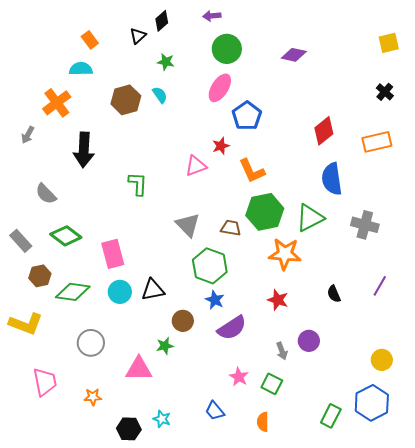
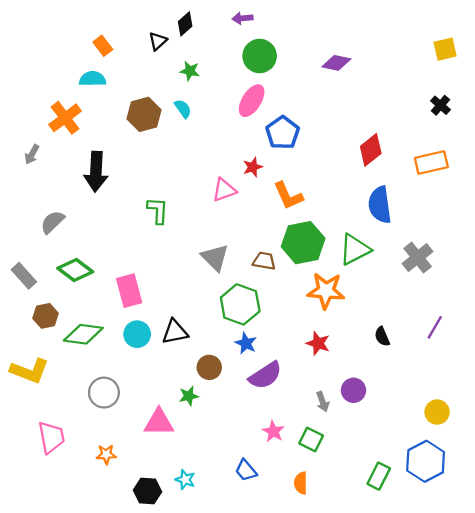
gray semicircle: (46, 194) -> (52, 222), turned 90
gray cross: (365, 225) -> (418, 257), turned 36

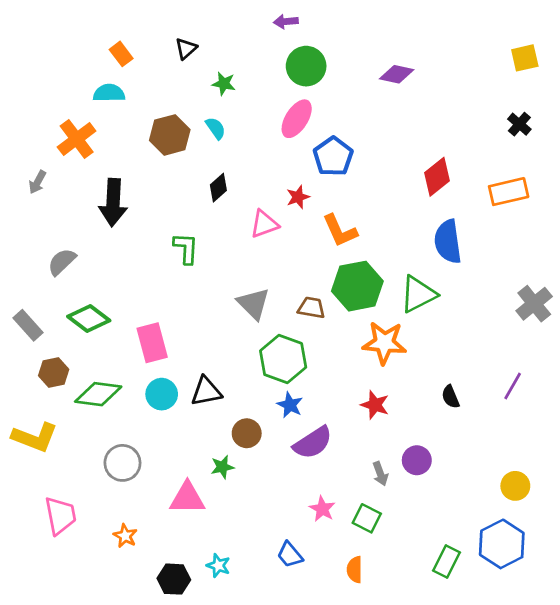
black diamond: (185, 24) -> (218, 188), moved
gray cross: (418, 257) -> (534, 304), moved
orange star: (106, 454) -> (125, 536), turned 30

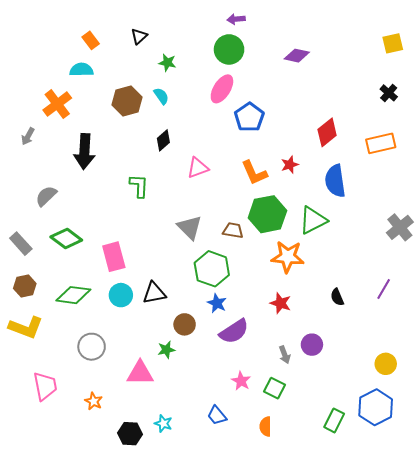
purple arrow: (286, 22) -> (236, 19), moved
red star: (298, 197) -> (290, 165), moved
brown hexagon: (54, 373) -> (25, 286), moved

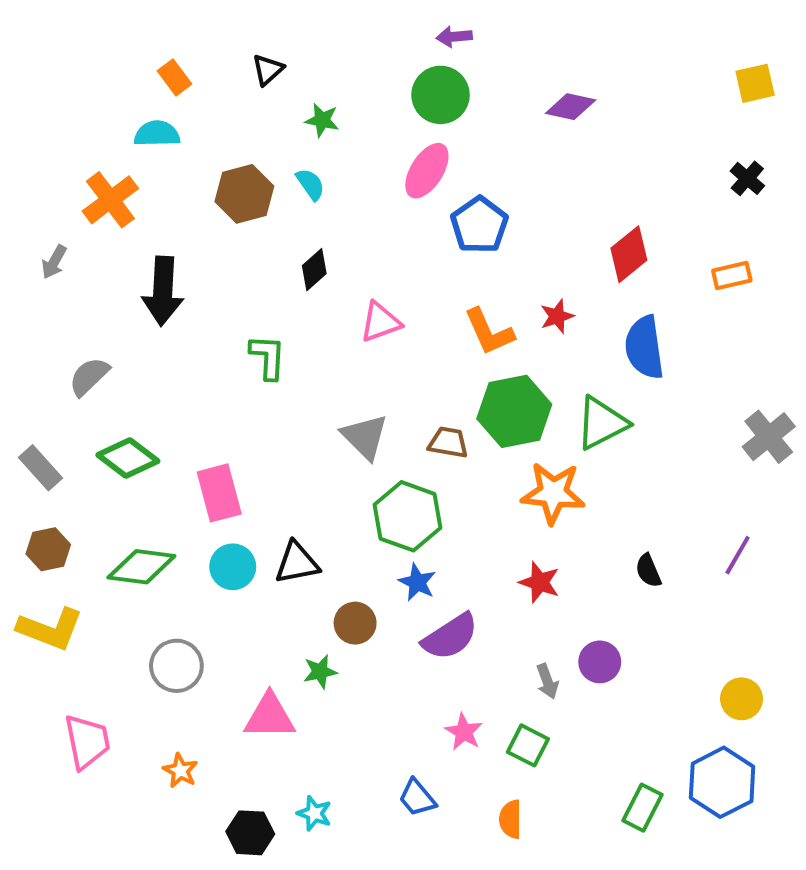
orange rectangle: (381, 143) -> (732, 276), size x0.7

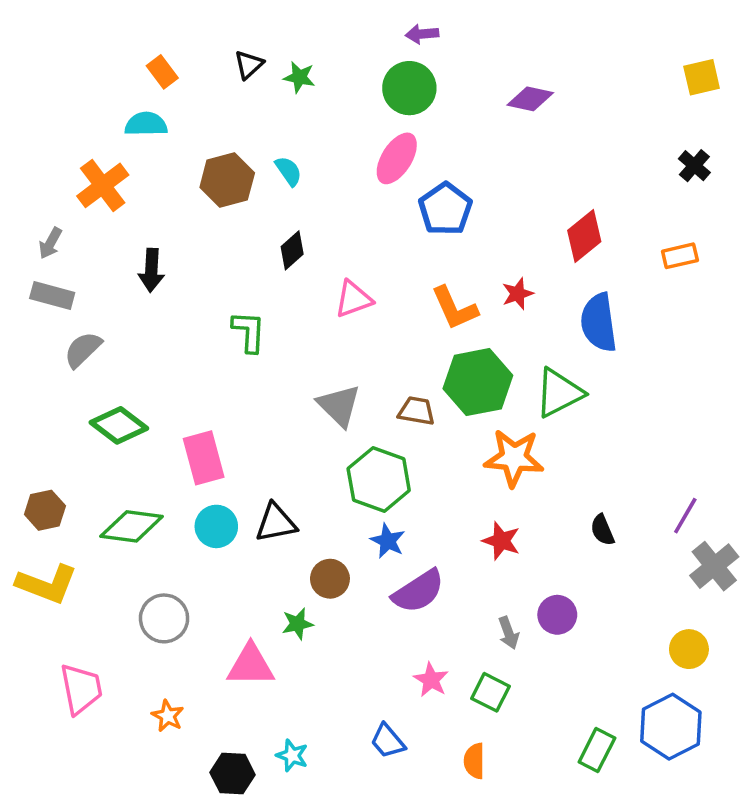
green star: (322, 120) -> (299, 77), moved
black arrow: (163, 291) -> (151, 270), size x0.7
gray cross: (769, 437) -> (714, 566), moved
gray rectangle: (41, 468) -> (52, 296), moved, turned -33

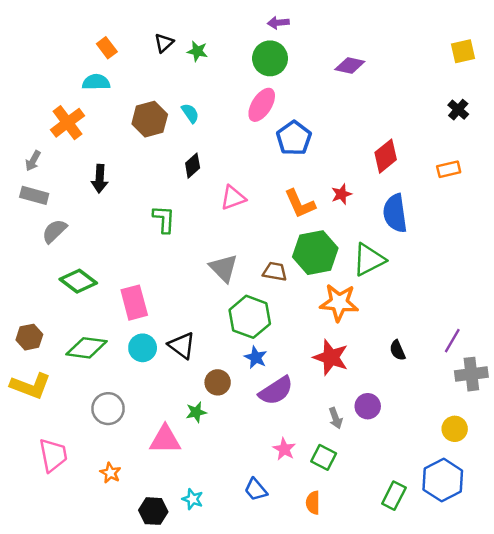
black triangle: (276, 523) -> (182, 345), turned 48
red star: (501, 541) -> (331, 357), size x1.4
gray cross: (714, 566) -> (471, 374), turned 32

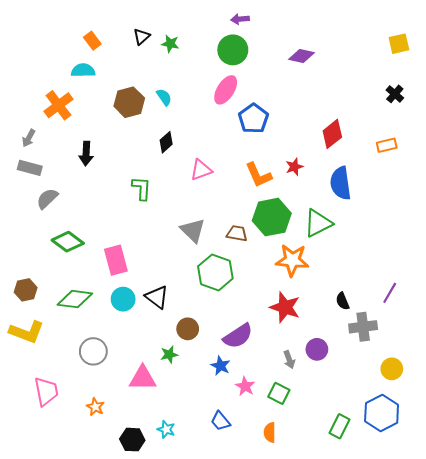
blue star: (256, 357) -> (221, 366), moved
gray cross: (471, 374) -> (363, 327), moved

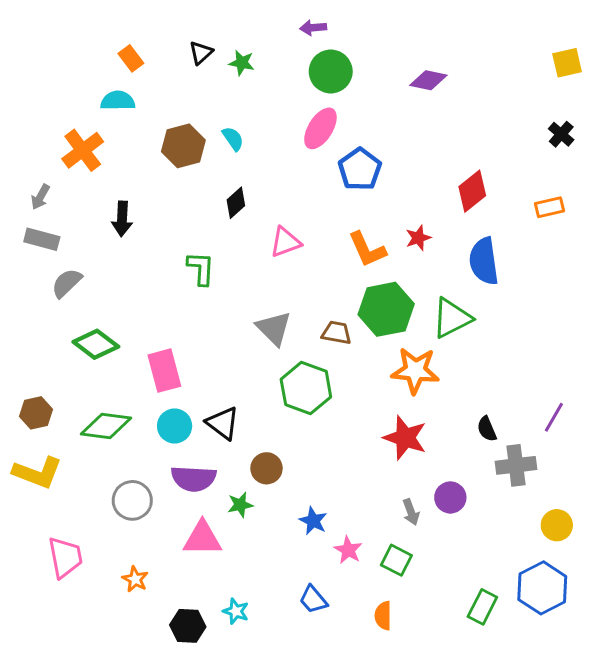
purple arrow: (240, 19) -> (313, 28), moved
purple semicircle: (238, 336) -> (194, 479), moved, turned 36

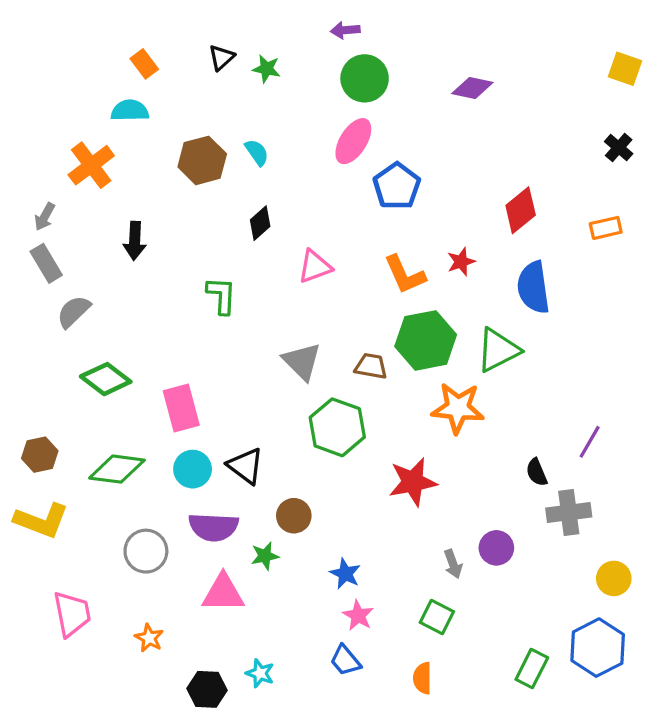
yellow square: (567, 63) -> (625, 69), turned 32
gray rectangle: (42, 239) -> (46, 263), turned 44
purple line: (554, 417) -> (590, 442), moved
red star: (405, 438) -> (413, 482), moved, turned -30
pink star: (348, 550) -> (358, 615), moved

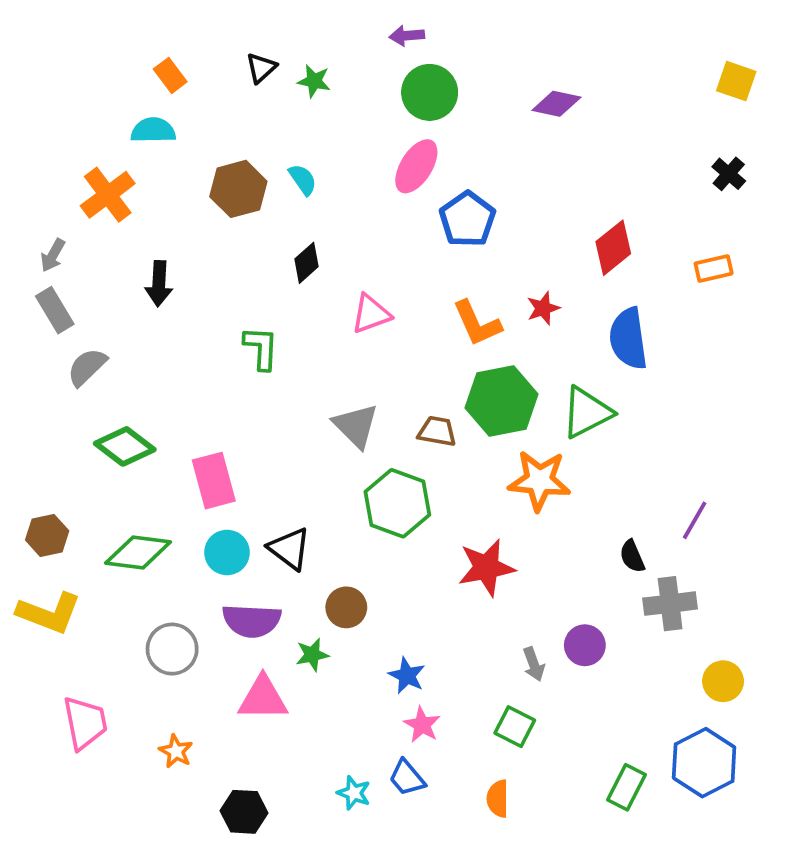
cyan star: (260, 673) -> (354, 793), moved

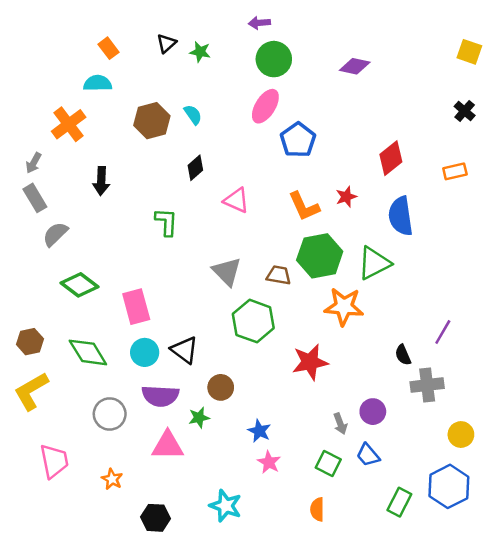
pink triangle: (371, 314) -> (236, 200), turned 44
green diamond: (138, 552) -> (88, 352), turned 51
yellow L-shape: (49, 613) -> (31, 391), turned 129
blue trapezoid: (407, 778) -> (368, 455), moved
cyan star: (354, 793) -> (226, 506), size x1.5

